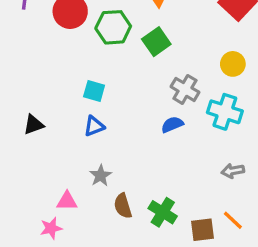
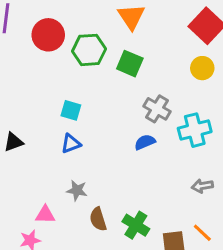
green square: (156, 42) -> (130, 64), turned -32
yellow circle: (233, 64) -> (202, 68), moved
cyan cross: (225, 112) -> (195, 130), turned -32
gray star: (100, 176) -> (77, 190), turned -30

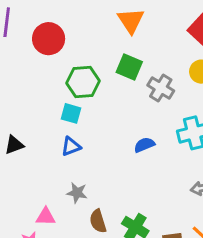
green hexagon: (89, 50) -> (83, 82), moved
gray cross: (157, 109) -> (161, 88), moved

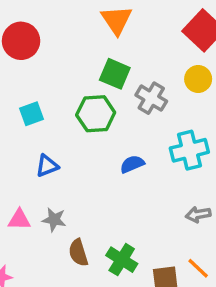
green hexagon: (83, 82) -> (96, 114), moved
cyan square: (71, 113) -> (31, 114), moved, turned -36
pink triangle: (46, 217) -> (19, 220), moved

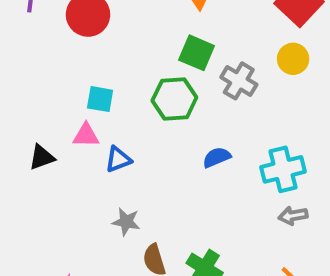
cyan square: (31, 114) -> (100, 99), turned 30
cyan cross: (189, 150) -> (283, 169), moved
pink triangle: (19, 220) -> (86, 135), moved

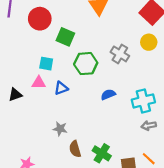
green square: (197, 53) -> (65, 37), moved
blue triangle: (118, 159) -> (61, 88), moved

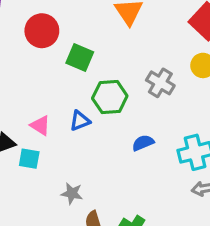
cyan square: (46, 64) -> (29, 159), moved
pink triangle: (39, 83) -> (40, 125), turned 32
blue triangle: (61, 88) -> (80, 121), moved

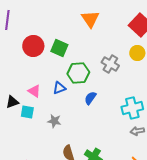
red circle: (42, 31) -> (33, 46), moved
blue semicircle: (143, 143) -> (90, 98), moved, turned -32
gray star: (72, 193) -> (54, 121), moved

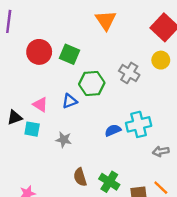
blue semicircle: (90, 98) -> (113, 130), moved, turned 32
cyan cross: (132, 108) -> (139, 124), moved

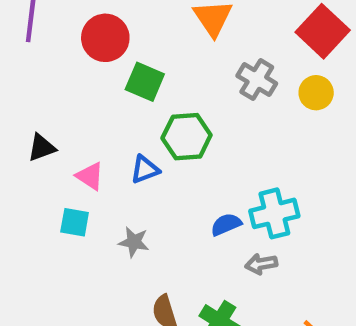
red circle: (39, 52) -> (105, 38), moved
gray cross: (129, 73) -> (257, 80), moved
black triangle: (15, 117) -> (42, 148), moved
gray arrow: (161, 151) -> (261, 264), moved

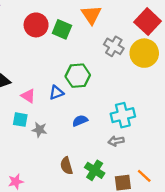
green square: (145, 82) -> (62, 29), moved
yellow circle: (316, 93) -> (144, 53), size x1.6
blue semicircle: (226, 224) -> (80, 121), moved
gray star: (134, 242) -> (39, 130), moved

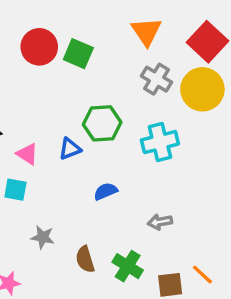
orange triangle: (91, 15) -> (146, 32), moved
cyan cross: (123, 115) -> (160, 142), moved
gray star: (39, 130) -> (43, 237), moved

